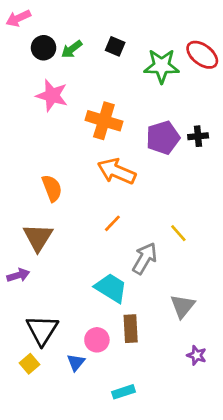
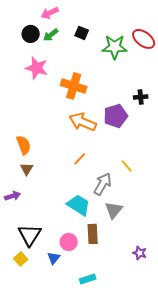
pink arrow: (18, 18) -> (50, 13), moved
purple pentagon: (163, 138) -> (116, 116), moved
orange semicircle: (52, 188) -> (24, 145), moved
brown triangle: (38, 237) -> (27, 169), size x0.6
gray triangle: (183, 306) -> (114, 210), moved

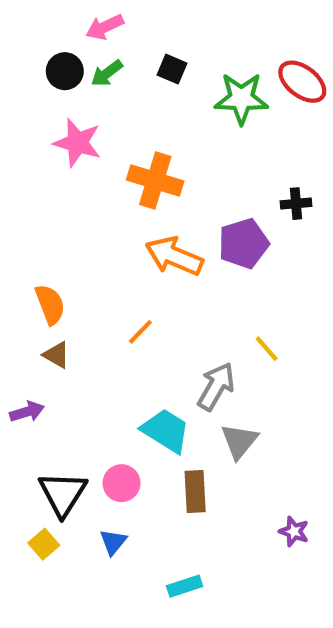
orange line: (80, 159) -> (140, 332), moved
brown triangle: (27, 169) -> (56, 355), turned -32
pink circle: (69, 242) -> (122, 483), moved

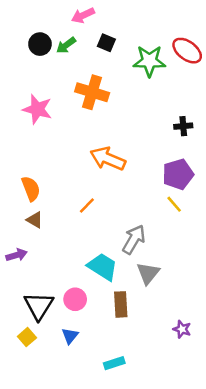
pink arrow: (105, 27) -> (83, 15), moved
pink star: (77, 143) -> (37, 109), moved
orange cross: (155, 180) -> (92, 92), moved
purple pentagon: (243, 244) -> (178, 174), moved
yellow line: (267, 349) -> (174, 204), moved

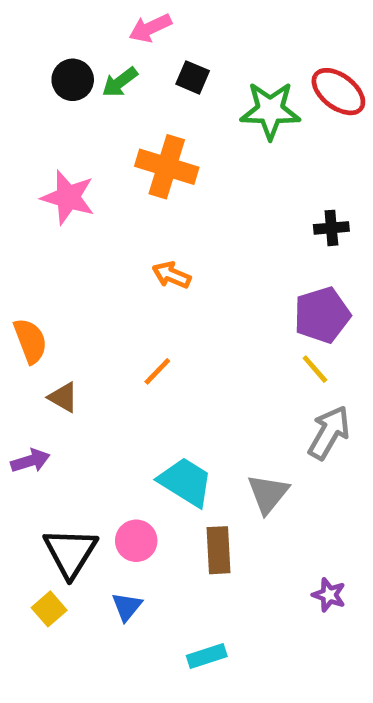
orange arrow: (108, 159) -> (171, 275), moved, size x0.6
orange semicircle: (31, 189) -> (30, 341), moved
gray arrow: (134, 239) -> (329, 433), moved

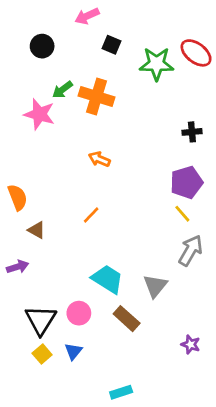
green arrow: (120, 82) -> (63, 90), moved
brown rectangle: (219, 550) -> (127, 319), turned -45
yellow square: (49, 609) -> (42, 354), moved
cyan rectangle: (207, 656) -> (121, 392), moved

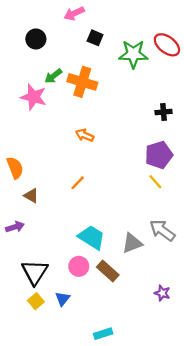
gray arrow: (191, 250) -> (162, 230), moved, turned -84
gray triangle: (155, 286) -> (132, 243), turned 30
pink circle: (79, 313) -> (79, 266), moved

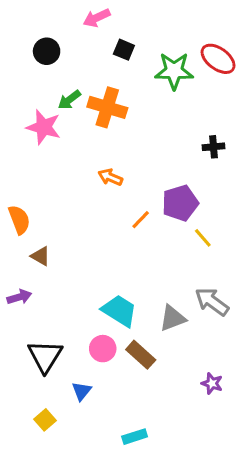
purple pentagon: (159, 155) -> (180, 203), moved
orange line: (78, 183) -> (141, 220), moved
yellow square: (36, 301) -> (45, 420), moved

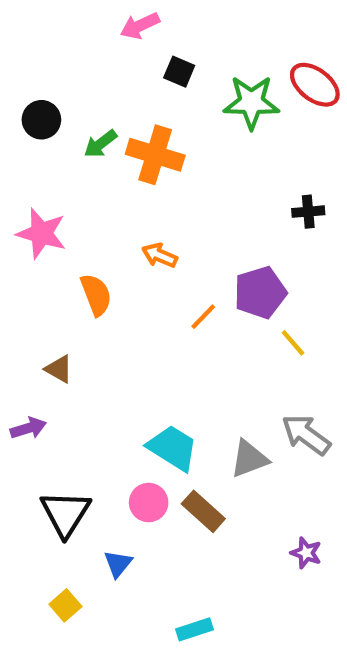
black circle: (47, 51) -> (41, 120), moved
pink star: (44, 127) -> (41, 233), moved
orange semicircle: (19, 220) -> (96, 295), moved

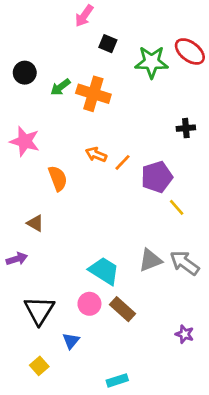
pink arrow: (140, 26) -> (84, 16), turned -30
orange line: (203, 317) -> (122, 162), moved
gray triangle: (249, 459) -> (150, 260), moved

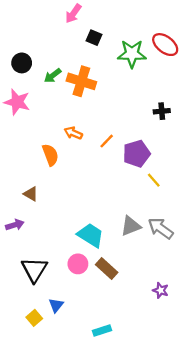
pink star: (25, 141) -> (17, 102), moved
orange arrow: (96, 155) -> (73, 133), moved
blue triangle: (71, 341) -> (56, 305), moved

